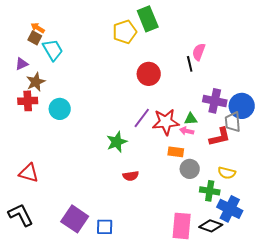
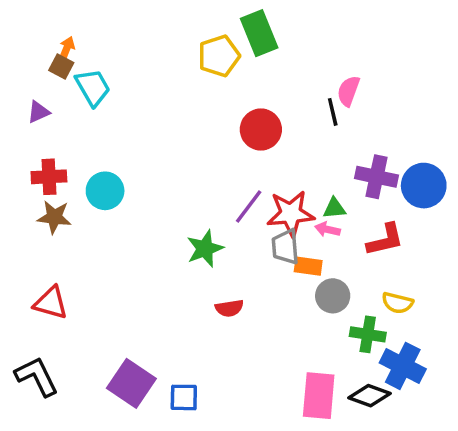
orange arrow: (38, 28) -> (66, 49), turned 80
brown star: (36, 82) -> (54, 217), moved, turned 30
gray trapezoid: (233, 122) -> (285, 247), moved

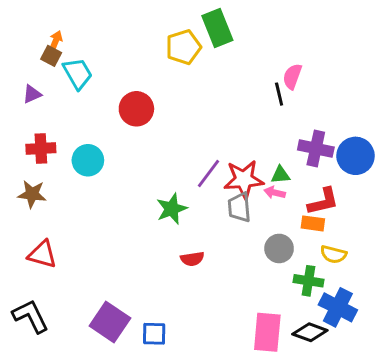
red circle: (261, 130) -> (136, 109), moved
brown star: (54, 217) -> (32, 194), moved
orange rectangle: (308, 266) -> (313, 223), moved

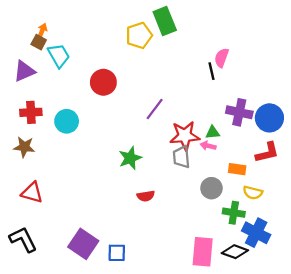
purple triangle: (32, 94) -> (24, 71), size x1.5
purple line: (208, 173) -> (155, 109), moved
red L-shape: (323, 201) -> (267, 152), moved

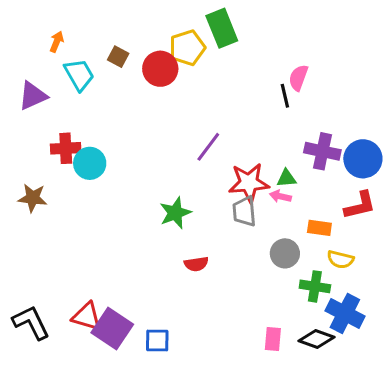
brown square: (39, 42) -> (118, 57), moved
red circle: (103, 82) -> (160, 69), moved
red cross: (31, 112) -> (66, 148), moved
red triangle: (32, 193) -> (87, 316), moved
pink rectangle: (203, 252) -> (273, 339), size x0.6

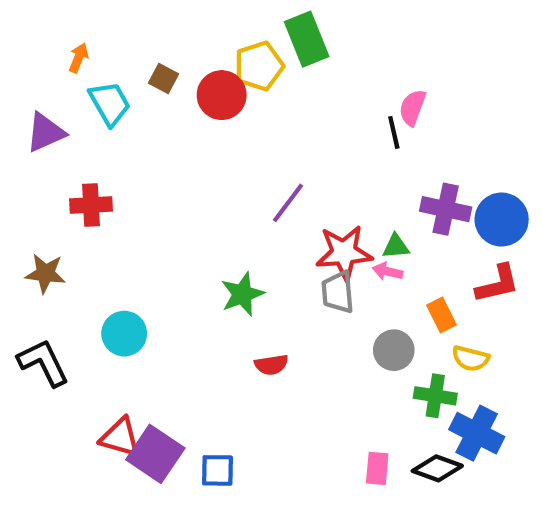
cyan circle: (90, 163) -> (124, 334), moved
orange rectangle: (319, 228) -> (441, 315), turned 55
black L-shape: (31, 322) -> (43, 363), moved

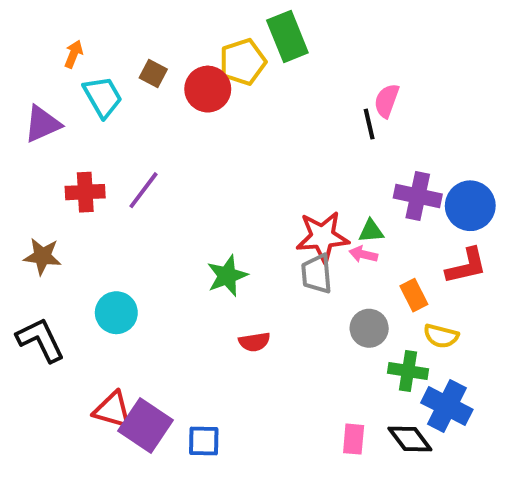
purple line: (288, 203) -> (144, 190), moved
black diamond: (437, 468) -> (410, 439), turned 33

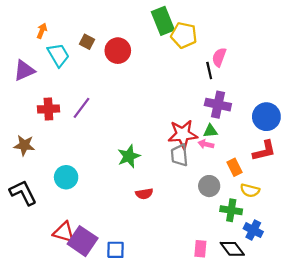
yellow pentagon: (243, 62) -> (184, 35), moved, turned 30
purple cross: (418, 196) -> (218, 105), moved
blue cross: (447, 406) -> (253, 230), size x0.7

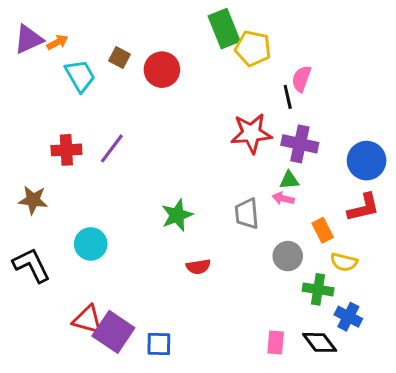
orange arrow: (42, 31) -> (57, 42), turned 40
purple triangle: (24, 70) -> (29, 39), moved
red star: (183, 134) -> (251, 133), moved

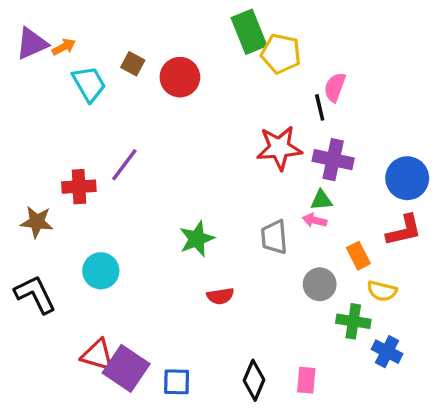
red cross: (66, 150) -> (79, 187), moved
black diamond: (320, 342) -> (254, 380), moved, turned 60

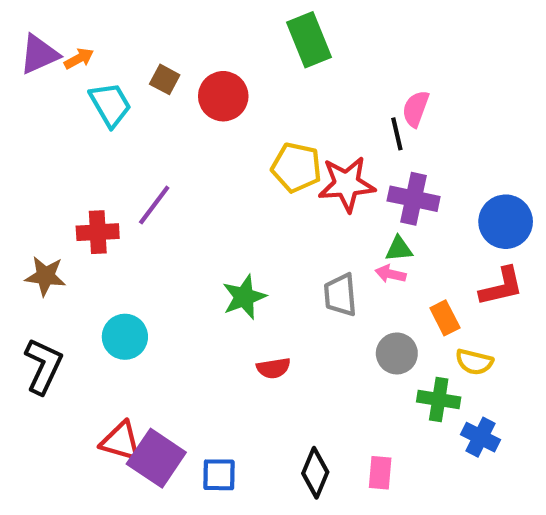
yellow pentagon: (281, 54) -> (296, 167), moved
black L-shape: (35, 294) -> (43, 366), turned 51

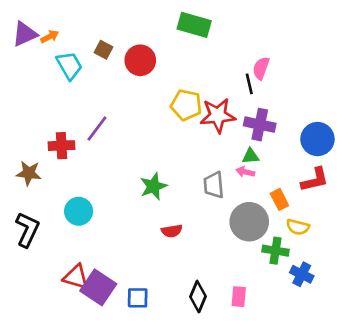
green rectangle: (309, 40) -> (194, 25), turned -52
gray circle: (397, 353) -> (249, 222), size x1.5

